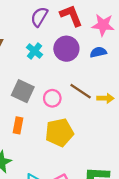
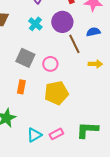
blue semicircle: (98, 52) -> (93, 32), moved
brown line: (81, 91) -> (74, 44), moved, turned 30

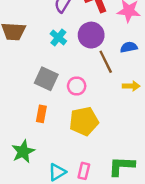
pink rectangle: (56, 134) -> (84, 171), turned -48

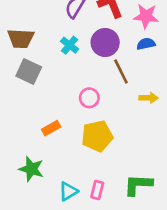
blue semicircle: (129, 47) -> (146, 44), moved
gray square: (46, 79) -> (29, 71), moved
orange rectangle: (41, 114) -> (51, 128), turned 49
green star: (23, 151) -> (31, 169), turned -30

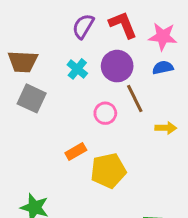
pink circle: (89, 98) -> (105, 113), moved
orange rectangle: (51, 128) -> (76, 152), moved

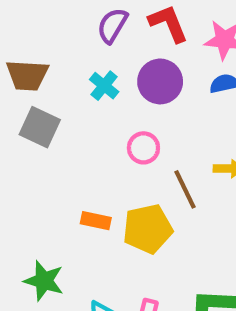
brown line: (135, 98) -> (185, 189), moved
orange rectangle: (76, 152) -> (96, 221), moved, turned 42

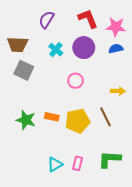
purple semicircle: (112, 25) -> (47, 20), moved
brown line: (185, 189) -> (105, 117), moved
green star: (44, 281) -> (26, 120), moved

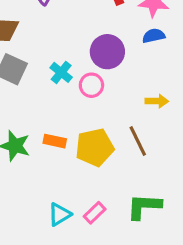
purple circle: (84, 48) -> (107, 52), moved
cyan cross: (56, 50) -> (61, 72), moved
pink rectangle: (78, 163) -> (95, 213), turned 32

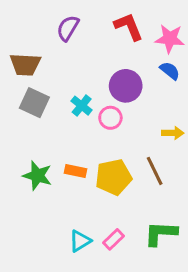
blue semicircle: (154, 36) -> (170, 71), turned 50

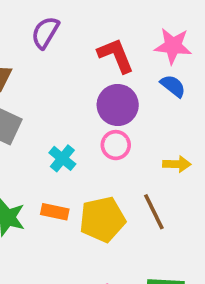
red L-shape: (129, 27) -> (116, 55), moved
cyan cross: (82, 106) -> (62, 158), moved
pink circle: (110, 118) -> (116, 145), moved

